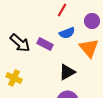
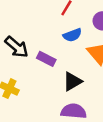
purple rectangle: (45, 44) -> (46, 59), moved

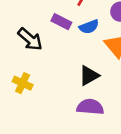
purple rectangle: (46, 59) -> (61, 22), moved

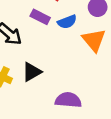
black triangle: (89, 76) -> (32, 72), moved

